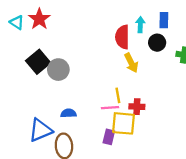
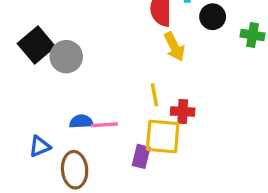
pink line: (110, 108) -> (104, 125), moved
blue triangle: (40, 130) -> (40, 146), size x0.6

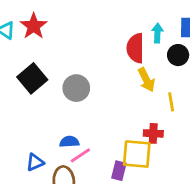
gray circle: (66, 57) -> (76, 88), moved
yellow line: (154, 95) -> (171, 102), moved
pink line: (104, 125) -> (80, 155), moved, turned -30

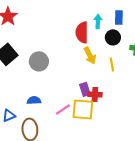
yellow line: (171, 102) -> (112, 64), moved
pink line: (80, 155) -> (63, 109), moved
purple rectangle: (119, 171) -> (85, 89), moved, turned -32

